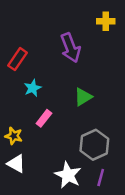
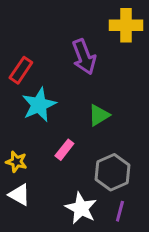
yellow cross: (106, 21) -> (126, 25), size x1.5
cyan star: (33, 88) -> (39, 105), size x1.6
pink rectangle: (44, 118) -> (64, 150), moved

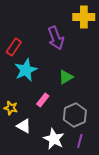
white triangle: (19, 195) -> (24, 126), moved

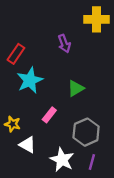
purple arrow: (56, 38) -> (64, 44), size x0.7

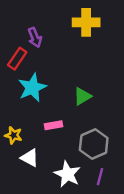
yellow cross: (96, 19) -> (86, 22), moved
purple arrow: (64, 44) -> (35, 37), moved
pink rectangle: (49, 115) -> (54, 125), turned 42

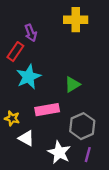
pink rectangle: (54, 125) -> (47, 110), size x1.5

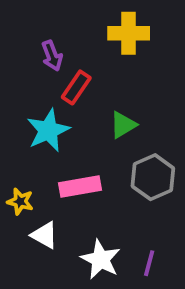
red rectangle: (15, 52) -> (76, 87), moved
green triangle: (72, 84) -> (123, 125), moved
gray hexagon: (82, 126) -> (153, 177), moved

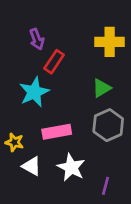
yellow cross: (129, 33) -> (110, 42), moved
green triangle: (123, 125) -> (102, 88), moved
white star: (101, 259) -> (71, 167), moved

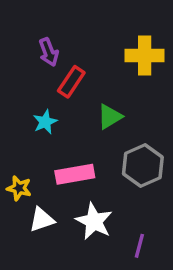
green triangle: (102, 88) -> (110, 117), moved
cyan star: (34, 92) -> (45, 122), size x0.6
white triangle: (32, 166) -> (42, 220), turned -48

